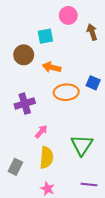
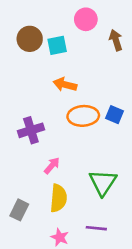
brown circle: (24, 55) -> (30, 39), moved
blue square: (93, 83) -> (115, 115), moved
purple line: (89, 184) -> (96, 228), moved

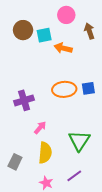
orange arrow: (65, 85) -> (63, 48), moved
blue square: (115, 115) -> (88, 88), turned -32
purple line: (96, 228) -> (74, 176), turned -42

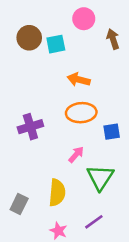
orange arrow: (63, 48) -> (79, 80), moved
blue square: (88, 88) -> (112, 132), moved
pink arrow: (40, 128) -> (76, 155), moved

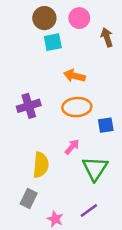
brown circle: (29, 38) -> (44, 18), moved
purple cross: (30, 127) -> (29, 106), moved
yellow semicircle: (57, 193) -> (41, 165), moved
gray rectangle: (19, 204) -> (29, 199), moved

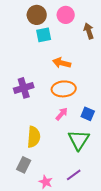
blue square: (106, 125) -> (88, 114), moved, turned 32
pink arrow: (72, 147) -> (62, 114), moved

